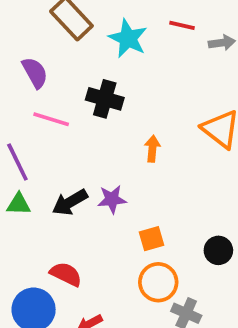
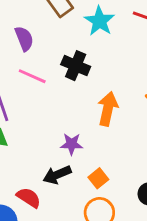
orange arrow: (152, 149) -> (108, 109), size x1.6
black arrow: (70, 202) -> (57, 175), moved
orange square: (151, 239) -> (98, 178), turned -30

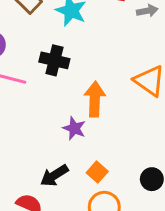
purple star: (72, 144) -> (74, 128), moved, turned 30

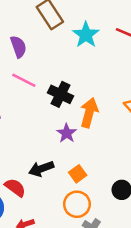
black cross: (54, 60) -> (61, 94), moved

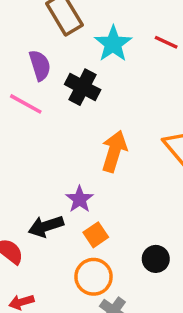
purple semicircle: (18, 47) -> (40, 65), moved
black cross: (61, 94) -> (83, 87), moved
purple star: (67, 133) -> (80, 199), moved

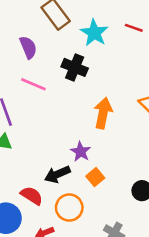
purple semicircle: (40, 65) -> (28, 47), moved
orange circle: (94, 277) -> (69, 208), moved

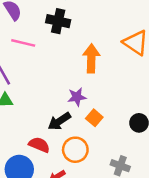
purple star: (81, 152) -> (77, 97), turned -30

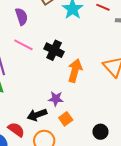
black cross: (58, 21) -> (54, 50), moved

